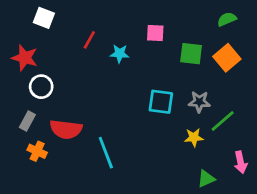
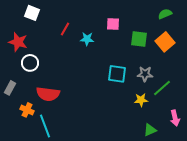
gray rectangle: (27, 121) -> (10, 88), moved
cyan line: (106, 153) -> (45, 126), moved

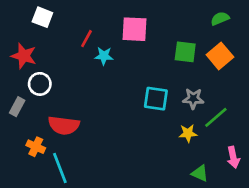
pink square: (113, 24) -> (135, 29), moved, size x1.5
cyan star: (87, 39) -> (104, 56), moved
gray rectangle: (10, 88) -> (17, 107), moved
green triangle: (150, 130) -> (200, 173), turned 48

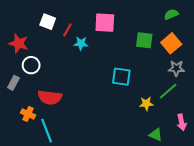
white square: (42, 17) -> (48, 22), moved
gray star: (193, 99) -> (176, 68), moved

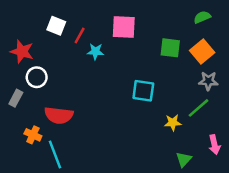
green triangle: (156, 135) -> (184, 159), turned 48

